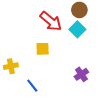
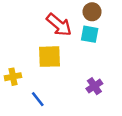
cyan square: (77, 29) -> (90, 34), turned -35
yellow square: (43, 49) -> (50, 57), size x1.5

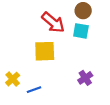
yellow cross: (13, 77) -> (13, 79), moved, turned -32
blue line: (38, 99) -> (34, 90), turned -72

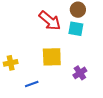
yellow square: (45, 51) -> (52, 57), moved
yellow cross: (13, 79) -> (11, 63), moved, turned 32

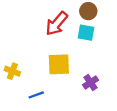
red arrow: (50, 21) -> (57, 24), turned 90
yellow cross: (11, 63) -> (12, 71), turned 32

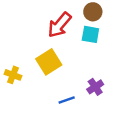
yellow square: (59, 64) -> (49, 62), moved, turned -30
blue line: (36, 95) -> (67, 100), moved

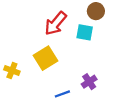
brown circle: (93, 12) -> (96, 11), moved

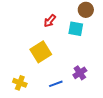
red arrow: (56, 23) -> (50, 21), size x0.6
yellow cross: (12, 70) -> (20, 83), moved

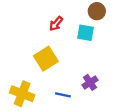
yellow cross: (20, 83) -> (22, 94), size x1.5
blue line: (56, 84) -> (63, 95), turned 32

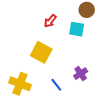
yellow square: (46, 59) -> (41, 52), turned -30
blue line: (63, 95) -> (56, 85), turned 40

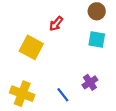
cyan square: (77, 29) -> (97, 39), moved
yellow square: (41, 52) -> (31, 47), moved

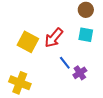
red arrow: (56, 24) -> (54, 38), moved, size x1.5
blue line: (63, 95) -> (65, 63), moved

